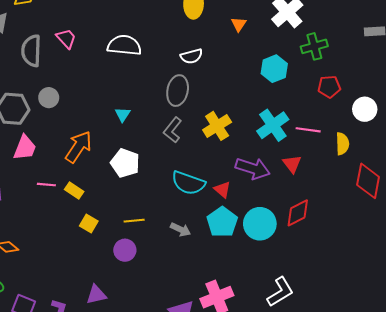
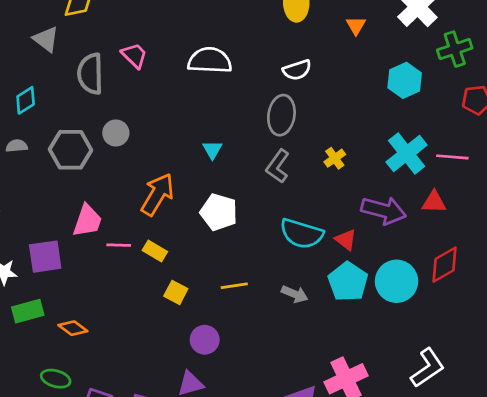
yellow cross: (217, 126) -> (335, 158), size x0.6
pink trapezoid: (25, 148) -> (87, 221), moved
red triangle: (292, 164) -> (434, 202), turned -48
purple circle: (125, 250) -> (205, 340), moved

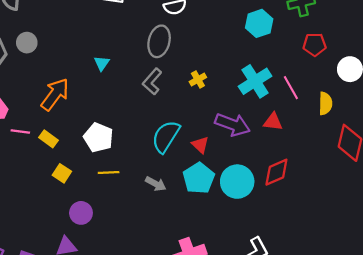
pink line: (452, 157) -> (291, 88), turned 50
white pentagon: (219, 212) -> (98, 138), moved
cyan semicircle: (302, 234) -> (166, 136), turned 100

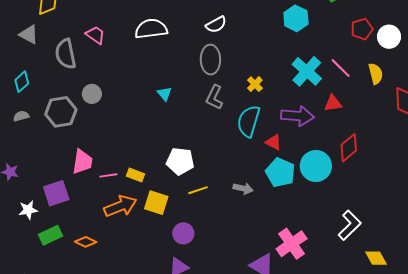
red pentagon: (315, 45) -> (362, 29), moved
orange arrow: (55, 94) -> (120, 206), moved, turned 48
cyan semicircle: (166, 136) -> (249, 121), moved
yellow square: (62, 173) -> (156, 203), size x1.4

